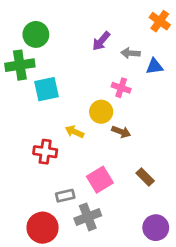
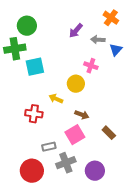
orange cross: (160, 21) -> (111, 18), moved
blue triangle: (154, 66) -> (116, 50), turned -40
brown arrow: (121, 132) -> (82, 115), moved
purple circle: (156, 228) -> (95, 171), moved

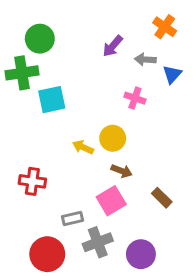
yellow circle: (76, 84) -> (113, 138), moved
red cross: (34, 114) -> (32, 181), moved

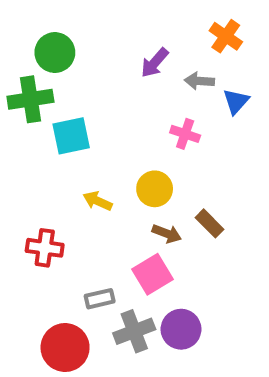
yellow arrow: (83, 147) -> (98, 201), moved
brown rectangle: (162, 198) -> (209, 223), moved
purple circle: (141, 254) -> (181, 329), moved

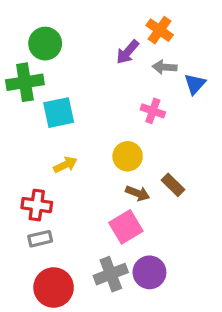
orange cross: (226, 36) -> (160, 30), moved
yellow arrow: (98, 201) -> (65, 165), moved, turned 130
gray rectangle: (100, 299) -> (40, 239), moved

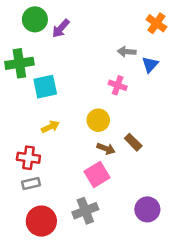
orange cross: (160, 30) -> (156, 23), moved
green circle: (45, 44) -> (35, 19), moved
purple arrow: (128, 52) -> (61, 28), moved
purple circle: (149, 272) -> (147, 209), moved

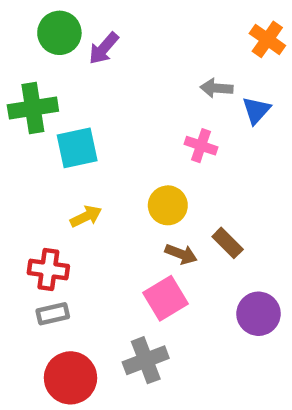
purple circle: (147, 209) -> (258, 314), moved

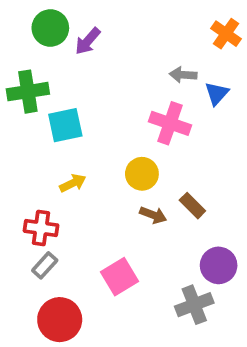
pink cross: (201, 146) -> (170, 123), size x1.5
pink square: (166, 298) -> (119, 277), moved
gray rectangle: (53, 314) -> (45, 265), turned -35
gray cross: (146, 360) -> (194, 305), moved

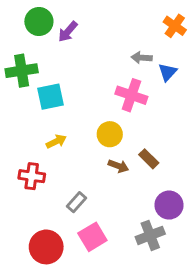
gray rectangle: (45, 265) -> (77, 202), moved
pink square: (119, 277) -> (92, 237), moved

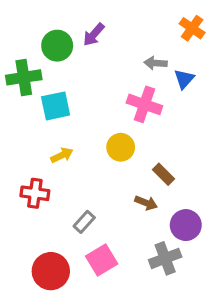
green circle: (39, 22) -> (57, 46), moved
purple arrow: (68, 32) -> (94, 35), moved
brown arrow: (118, 166) -> (146, 203), moved

